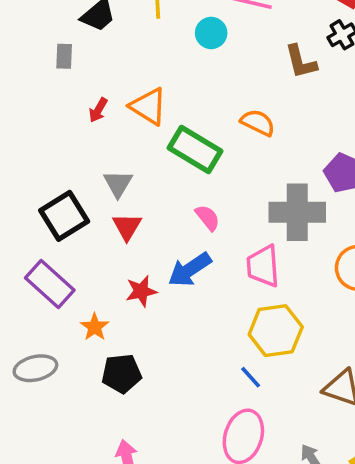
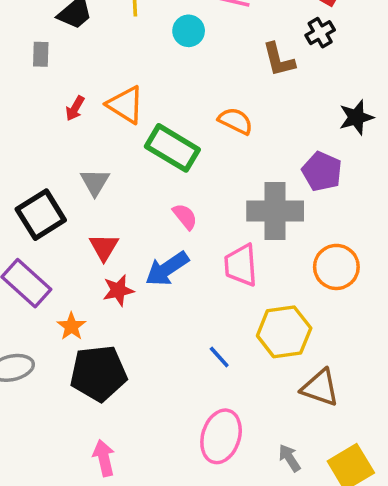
red triangle: (127, 227) -> (104, 247), moved
yellow hexagon: (276, 331) -> (284, 332), moved
black pentagon: (121, 374) -> (98, 373), size x1.4
blue line: (251, 377) -> (219, 357), moved

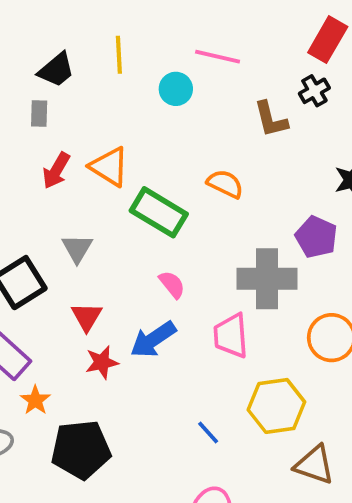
gray rectangle: (41, 54) -> (39, 114), moved
red arrow: (75, 108) -> (56, 171), size x1.4
orange star: (71, 326) -> (35, 400), moved

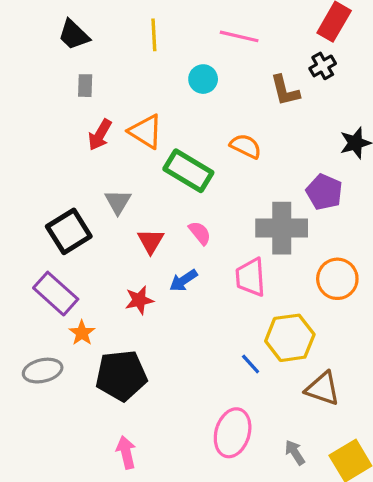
black trapezoid: (56, 70) -> (74, 35), moved, turned 84
cyan circle: (176, 89) -> (203, 79), moved
red triangle: (87, 317) -> (151, 241), moved
blue arrow: (153, 339) -> (183, 280), size x0.7
blue line: (208, 433) -> (251, 364), moved

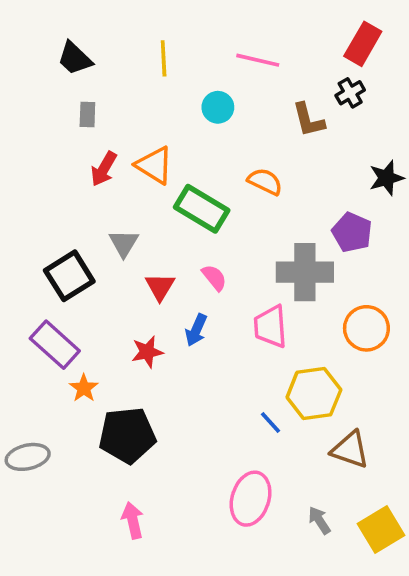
blue arrow: (183, 280) -> (196, 330), turned -32
gray ellipse: (43, 371) -> (28, 457), moved

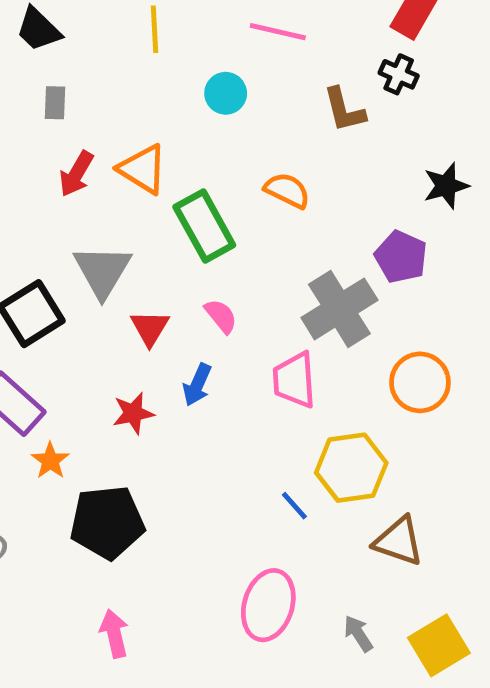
black cross: (350, 93) -> (399, 74), turned -36
green rectangle: (202, 209) -> (204, 226), turned 30
gray triangle: (124, 243) -> (102, 271), size x1.5
gray cross: (305, 272) -> (339, 309), turned -32

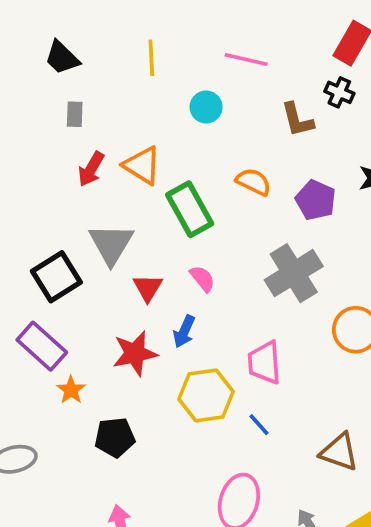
purple pentagon: (401, 257) -> (316, 200), moved
pink trapezoid: (294, 380) -> (264, 363), moved
red star: (133, 413) -> (135, 353), size x1.4
yellow hexagon: (351, 468) -> (206, 395), moved
black pentagon: (107, 522) -> (115, 437), size x0.7

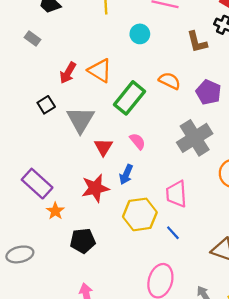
gray rectangle: (75, 114) -> (32, 39), moved, turned -56
green rectangle: (190, 209) -> (130, 98), turned 68
black square: (56, 277) -> (46, 105), moved, size x0.6

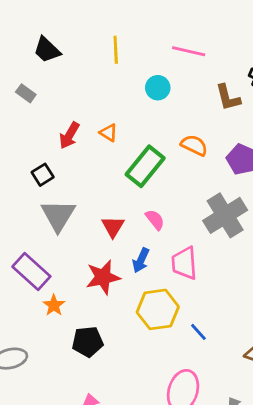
orange triangle: (100, 71) -> (109, 133), size x0.6
gray triangle: (80, 120) -> (58, 215), moved
pink trapezoid: (176, 194) -> (184, 263), moved

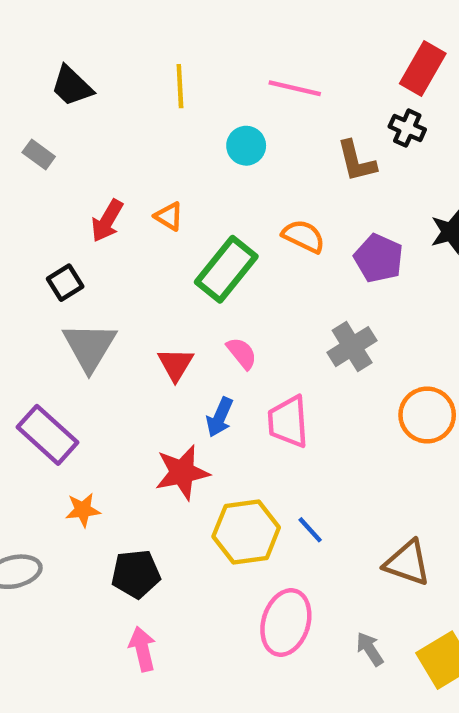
gray cross: (225, 215) -> (352, 347), size x0.7
red star: (103, 277) -> (182, 472), moved
orange star: (54, 305) -> (83, 510), moved, turned 30
yellow hexagon: (158, 309) -> (246, 532), moved
black pentagon: (88, 342) -> (136, 574), moved

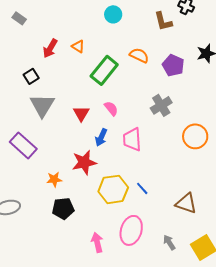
orange star: (83, 510) -> (54, 179), moved
pink arrow: (142, 649) -> (97, 242), moved

